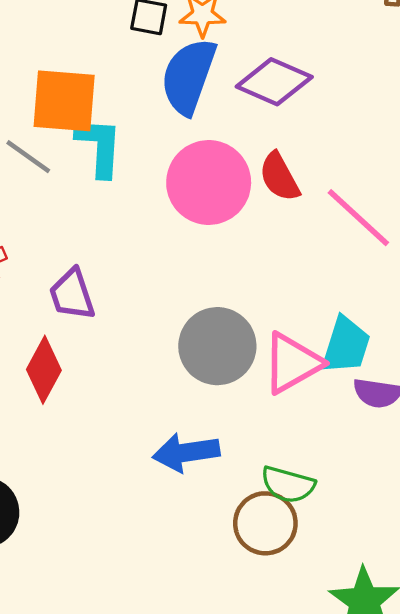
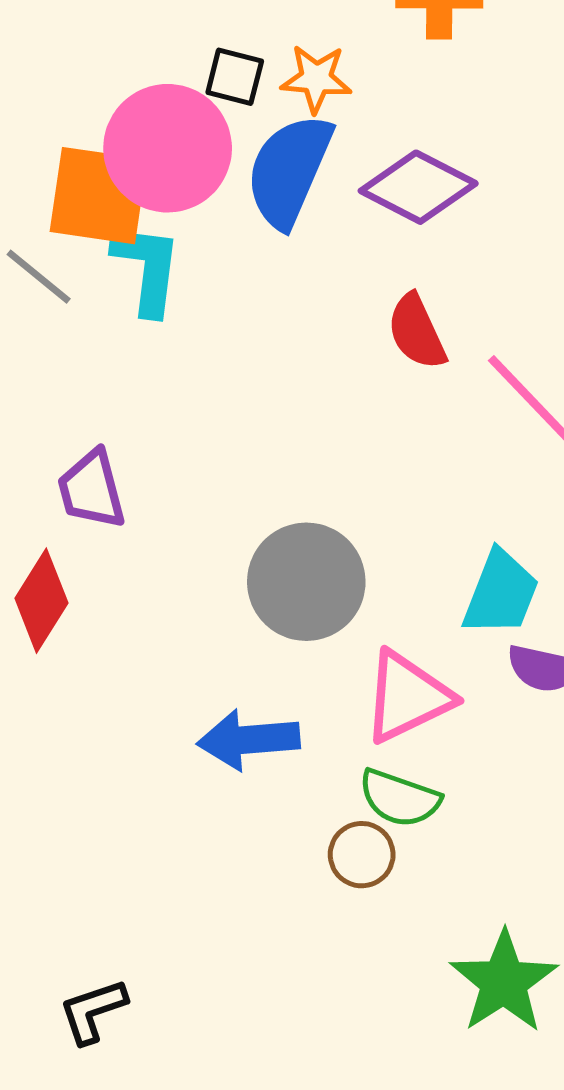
pink circle: (209, 182) -> (168, 148), moved
pink triangle: (292, 363) -> (407, 697), moved
brown circle: (265, 523) -> (362, 855), size x0.7

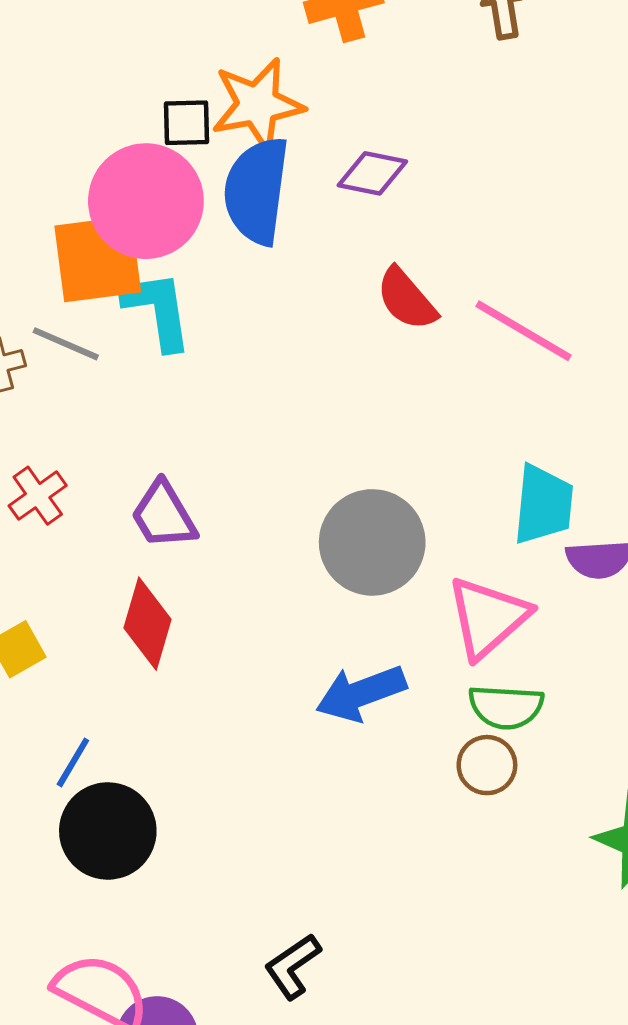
orange star: (316, 79) -> (258, 104), size x1.5
purple diamond: (418, 187) -> (372, 173), size x0.7

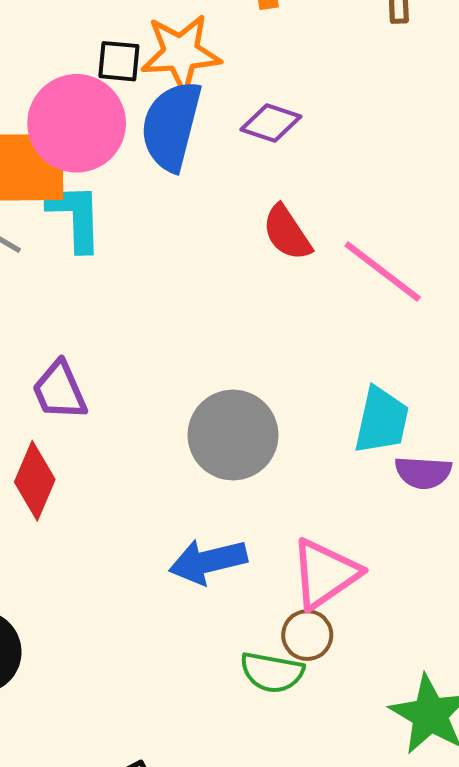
pink triangle: (488, 617) -> (325, 574), moved
green semicircle: (506, 707) -> (272, 672), moved

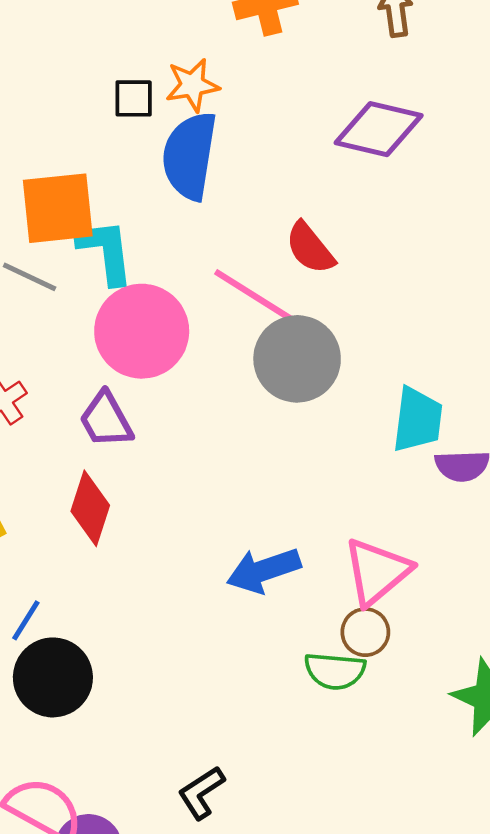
orange star: (181, 53) -> (192, 85), size x0.7
pink circle: (77, 123) -> (142, 331), moved
purple diamond: (271, 123) -> (379, 129), moved, size x1.5
pink line: (383, 272) -> (253, 295), moved
gray circle: (233, 435) -> (297, 359), moved

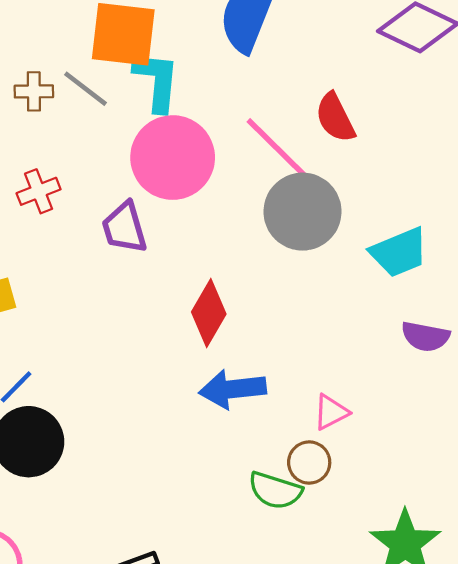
cyan trapezoid: (418, 420) -> (399, 252), moved, turned 48
red diamond: (90, 508) -> (209, 313), moved
pink triangle: (377, 572) -> (331, 412), size x0.6

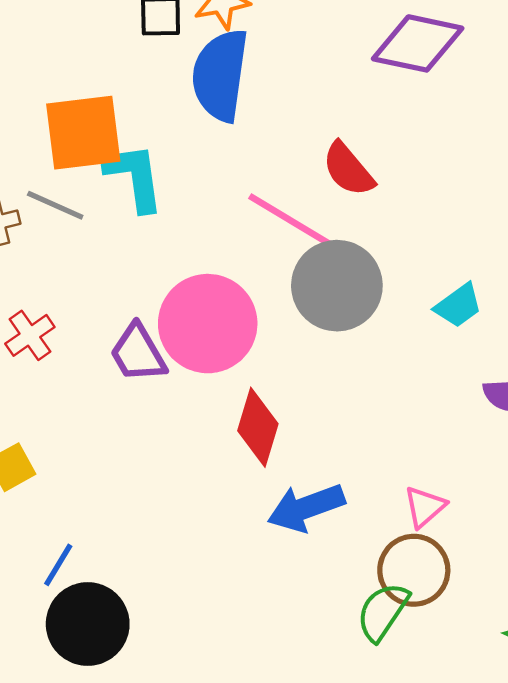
pink circle: (173, 158) -> (208, 324), moved
cyan trapezoid: (399, 252) -> (458, 305), size x0.7
brown circle: (309, 463) -> (414, 570), size x1.4
green semicircle: (275, 490) -> (383, 612), turned 120

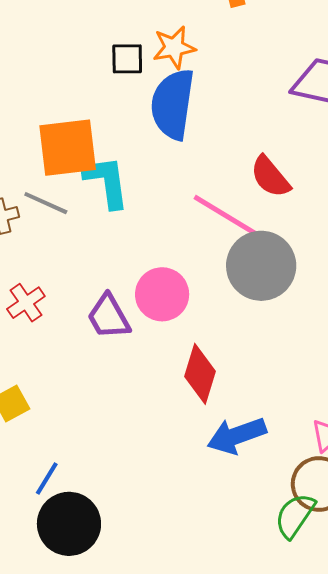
pink circle: (208, 324) -> (162, 294), size x0.7

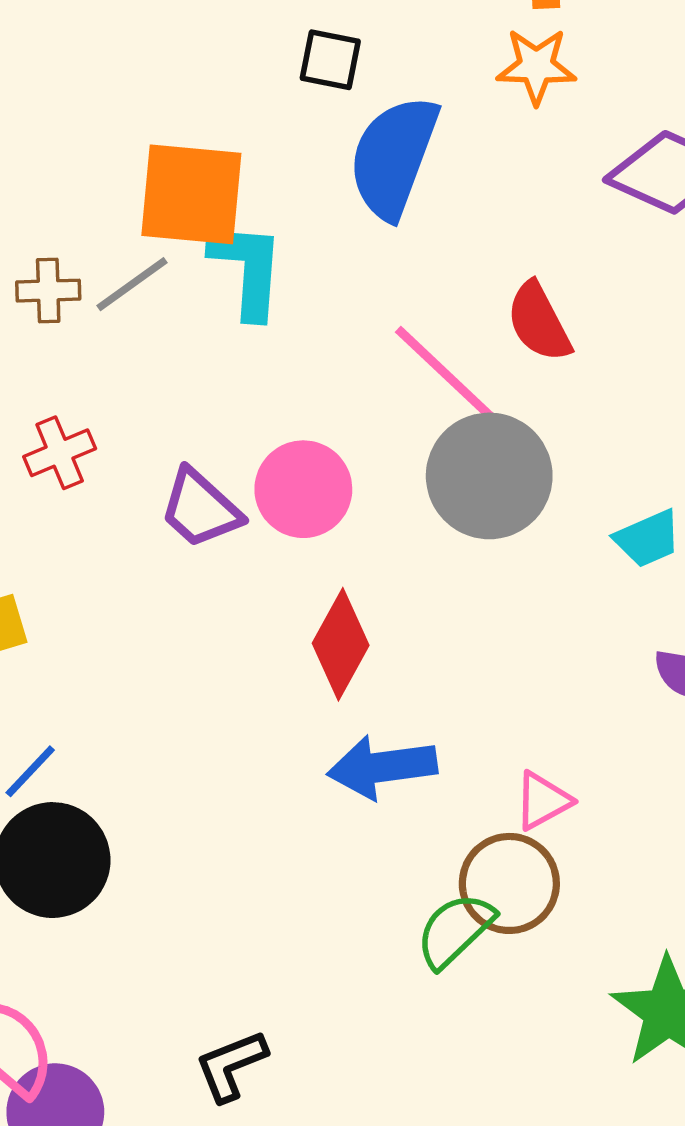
orange star: (174, 47) -> (536, 66), moved
gray line: (46, 203) -> (132, 284), turned -72
purple trapezoid: (109, 317) -> (200, 509), turned -30

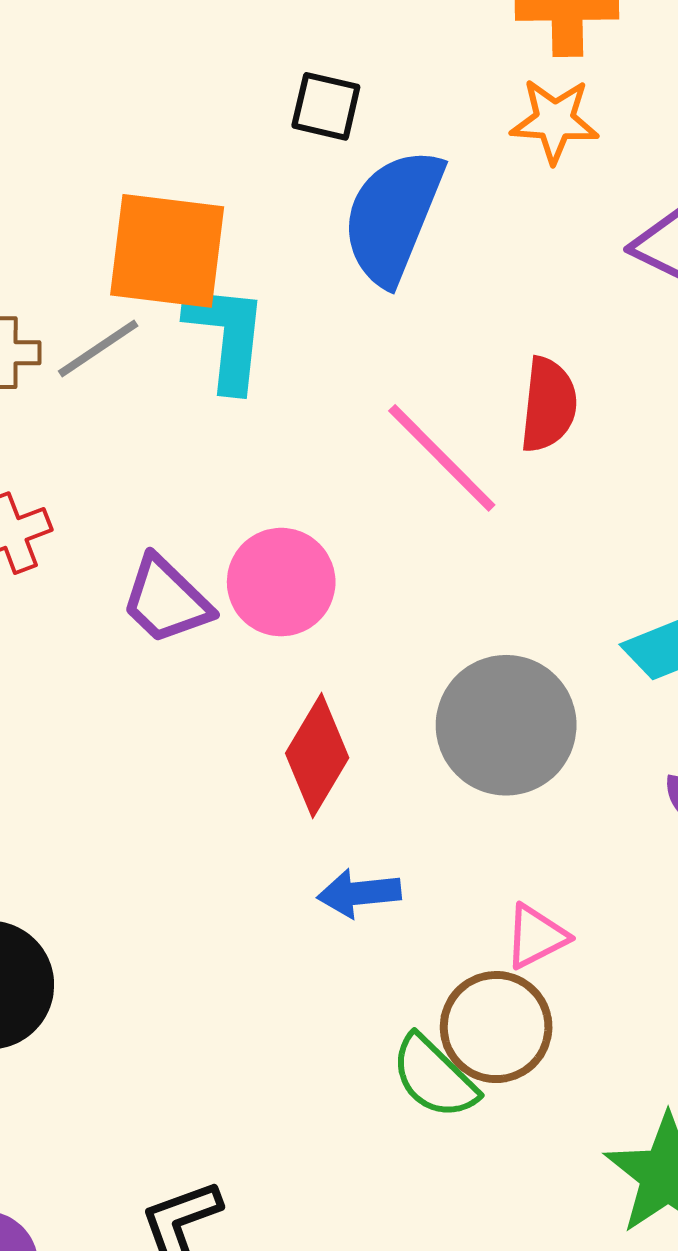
red semicircle: (539, 322) -> (548, 405), turned -148
gray circle: (489, 476) -> (506, 725), moved
blue arrow: (382, 767) -> (359, 893), size x0.7
green semicircle: (455, 930) -> (434, 1077), turned -94

